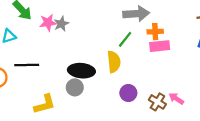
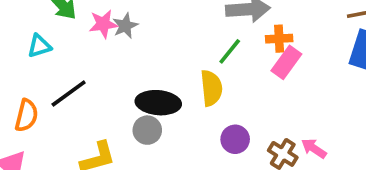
pink rectangle: (160, 46) -> (286, 62), turned -48
black line: (27, 65) -> (69, 93), turned -35

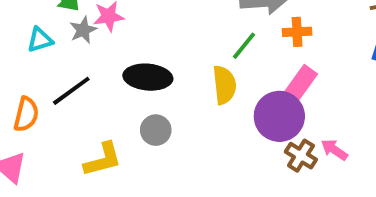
gray star: (125, 26) -> (83, 30), moved
pink rectangle: (286, 62) -> (301, 83), moved
black ellipse: (158, 103) -> (148, 77), moved
purple circle: (235, 139) -> (279, 116), moved, size x1.6

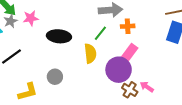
gray star: (83, 30) -> (10, 21), moved
black ellipse: (148, 77) -> (59, 36), moved

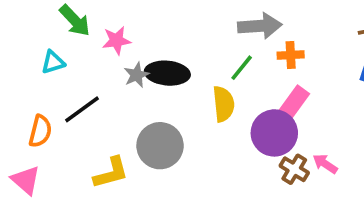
gray star: (10, 21) -> (136, 75), moved
gray circle: (55, 77) -> (160, 146), size x1.6

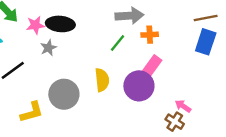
black ellipse: (167, 73) -> (60, 24), moved
yellow semicircle: (224, 104) -> (102, 80), moved
pink arrow: (325, 164) -> (183, 106), moved
brown cross: (294, 169) -> (175, 122), moved

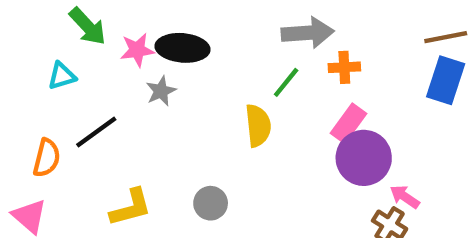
yellow semicircle: (102, 80) -> (258, 126), moved
purple circle: (139, 86) -> (364, 158), moved
gray circle: (64, 94) -> (211, 203), moved, size x0.6

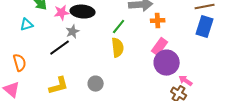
green line: (286, 82) -> (119, 27), moved
black line: (96, 132) -> (60, 48), moved
orange semicircle: (47, 158) -> (20, 63), turned -30

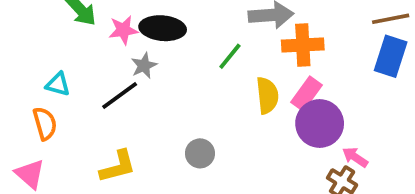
orange cross: (158, 21) -> (303, 45), size x1.5
cyan triangle: (27, 25) -> (58, 84), moved, turned 32
yellow semicircle: (118, 48) -> (267, 95), moved
gray circle: (96, 84) -> (200, 153), moved

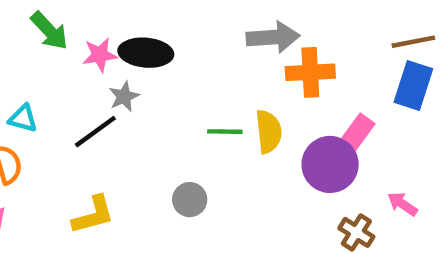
green line: (230, 56) -> (225, 132), moved, turned 52
pink rectangle: (307, 94) -> (356, 134), moved
pink arrow: (355, 157) -> (402, 204), moved

